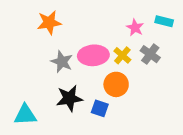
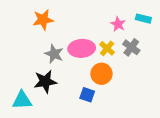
black star: (69, 98) -> (45, 81), moved

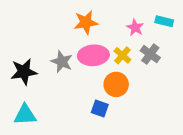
orange star: (43, 20) -> (86, 22), moved
black star: (45, 81) -> (24, 72), moved

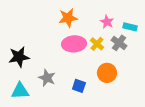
cyan rectangle: (164, 21) -> (130, 27), moved
gray star: (62, 62) -> (47, 78), moved
orange circle: (116, 84) -> (107, 73), moved

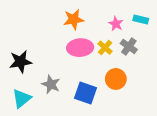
cyan rectangle: (130, 27) -> (141, 19), moved
blue square: (79, 86) -> (86, 93), size x1.5
cyan triangle: (20, 91) -> (22, 98), turned -36

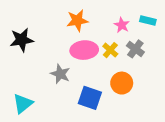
black star: (21, 62) -> (22, 40), moved
gray star: (51, 84) -> (60, 74), moved

